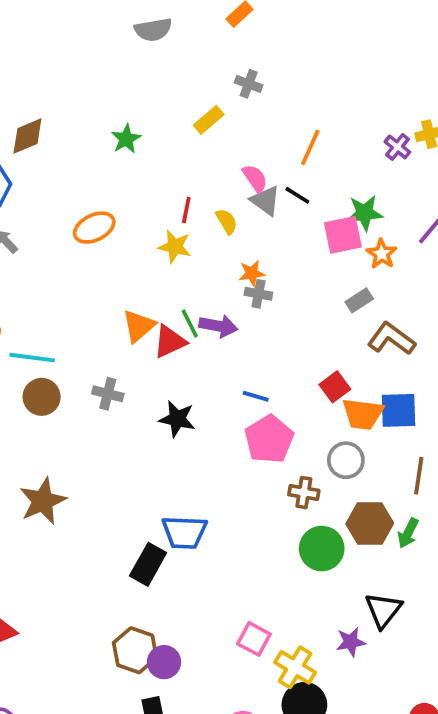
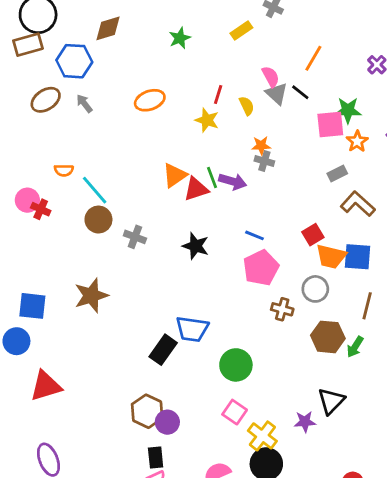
cyan line: (32, 358) -> (95, 190), turned 36
gray cross: (108, 394) -> (135, 237), moved
green circle: (322, 549) -> (236, 365), moved

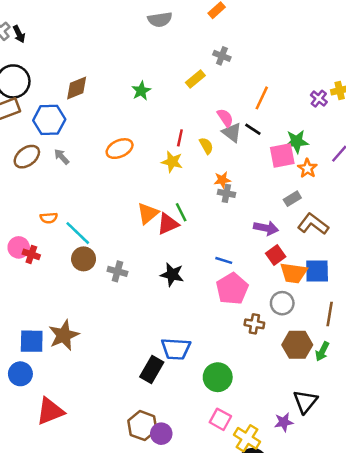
purple arrow: (233, 181) -> (266, 228), moved
brown star: (91, 295) -> (64, 335), moved

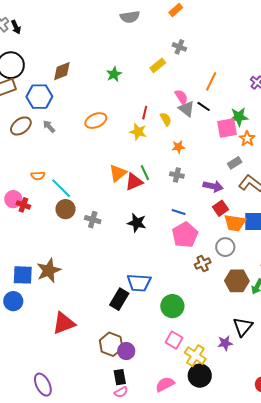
gray cross: (226, 193) -> (177, 175), moved
brown cross: (254, 324) -> (203, 264), turned -35
red triangle: (50, 411) -> (64, 323), moved

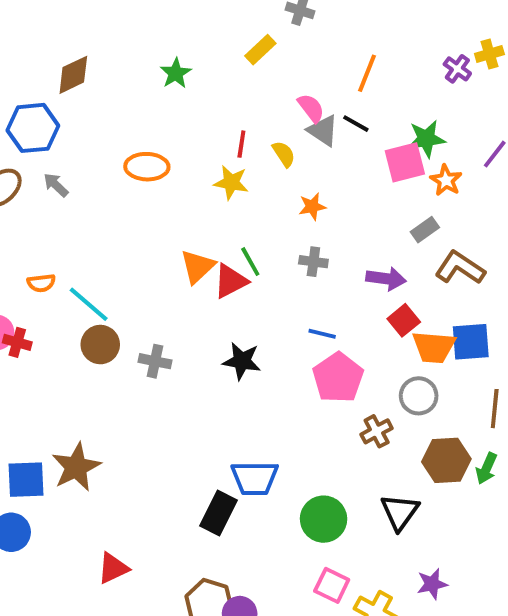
orange ellipse: (96, 121) -> (147, 167), turned 30
red triangle: (64, 323) -> (113, 568), size x0.7
black triangle: (243, 327) -> (400, 512), moved

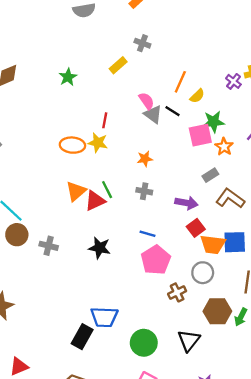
yellow semicircle: (284, 154) -> (197, 96), moved, turned 77
orange ellipse: (147, 167) -> (72, 145), moved

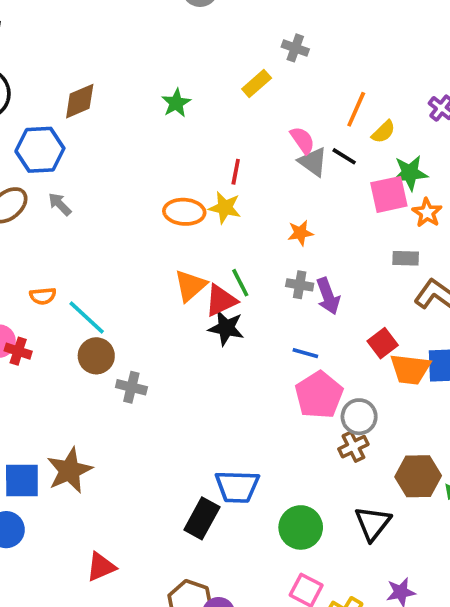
gray rectangle: (210, 175) -> (406, 258), turned 35
purple arrow: (186, 203) -> (328, 296), moved, turned 60
gray cross: (49, 246) -> (131, 387), moved
black star: (100, 248) -> (226, 328), moved
gray circle: (203, 273) -> (359, 417), moved

